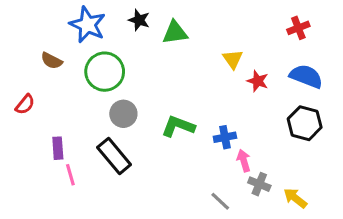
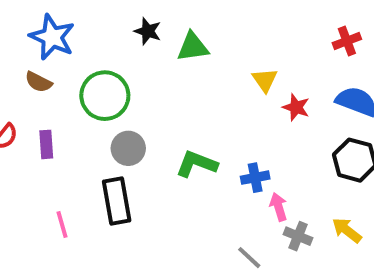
blue star: (87, 25) -> (52, 37), moved
purple rectangle: (58, 148) -> (46, 144), moved
black rectangle: (114, 156) -> (117, 201), turned 30
yellow arrow: (295, 198) -> (347, 230), moved

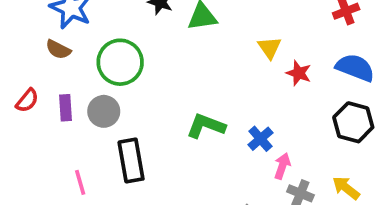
gray circle: (128, 148) -> (104, 111), moved
blue cross: (255, 178) -> (260, 139), turned -30
pink arrow: (279, 207) -> (282, 166), turned 35

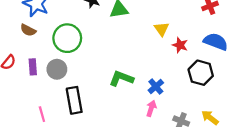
black hexagon: (353, 122) -> (201, 73), moved
pink arrow: (282, 166) -> (151, 108), moved

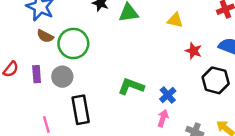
yellow triangle: (162, 29) -> (175, 20), moved, turned -42
brown semicircle: (28, 30) -> (45, 36), moved

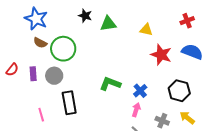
red star: (194, 51) -> (161, 55), size x1.5
black hexagon: (216, 80) -> (179, 91), moved

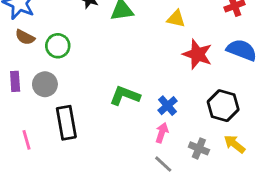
green circle: (63, 49) -> (58, 46), size x0.7

